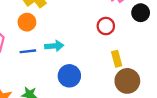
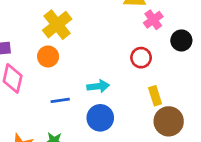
cyan arrow: (54, 46) -> (98, 86), moved
blue line: (28, 51) -> (60, 100), moved

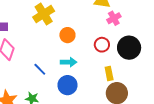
black circle: (181, 40) -> (129, 48), moved, size x1.5
orange circle: (48, 56) -> (67, 35), moved
blue line: (60, 100) -> (40, 69), turned 48

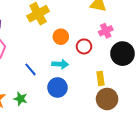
pink cross: (114, 18) -> (106, 31), moved
red circle: (102, 45) -> (84, 46), moved

